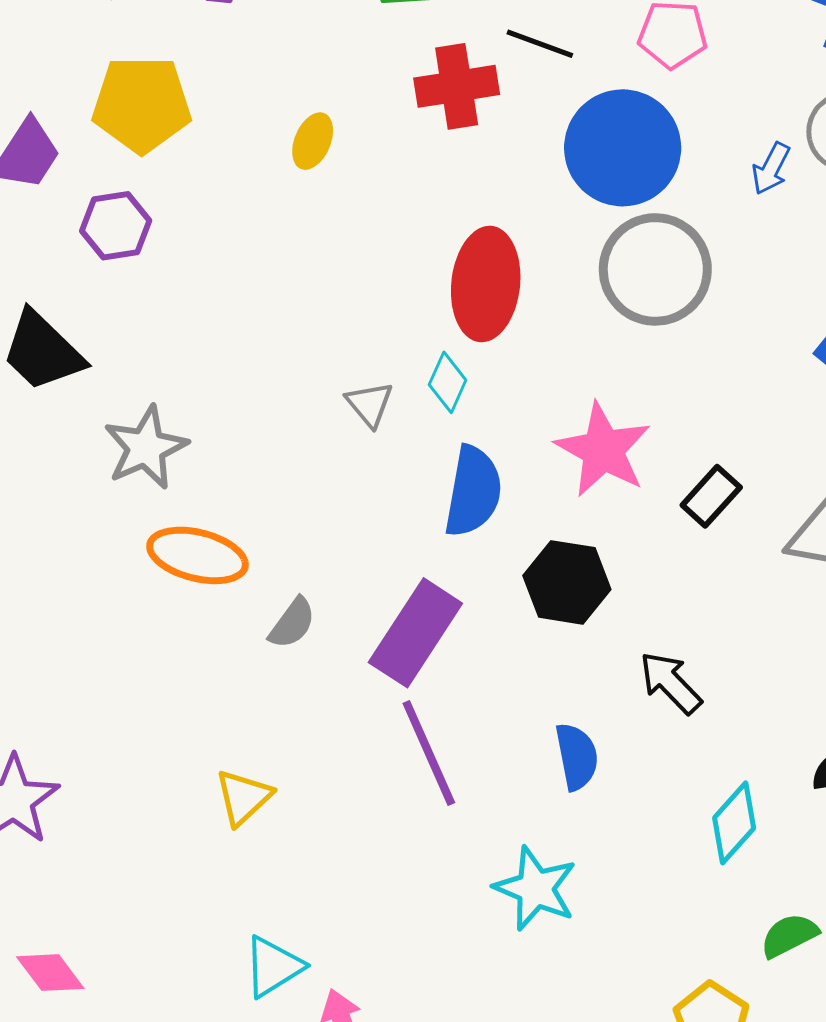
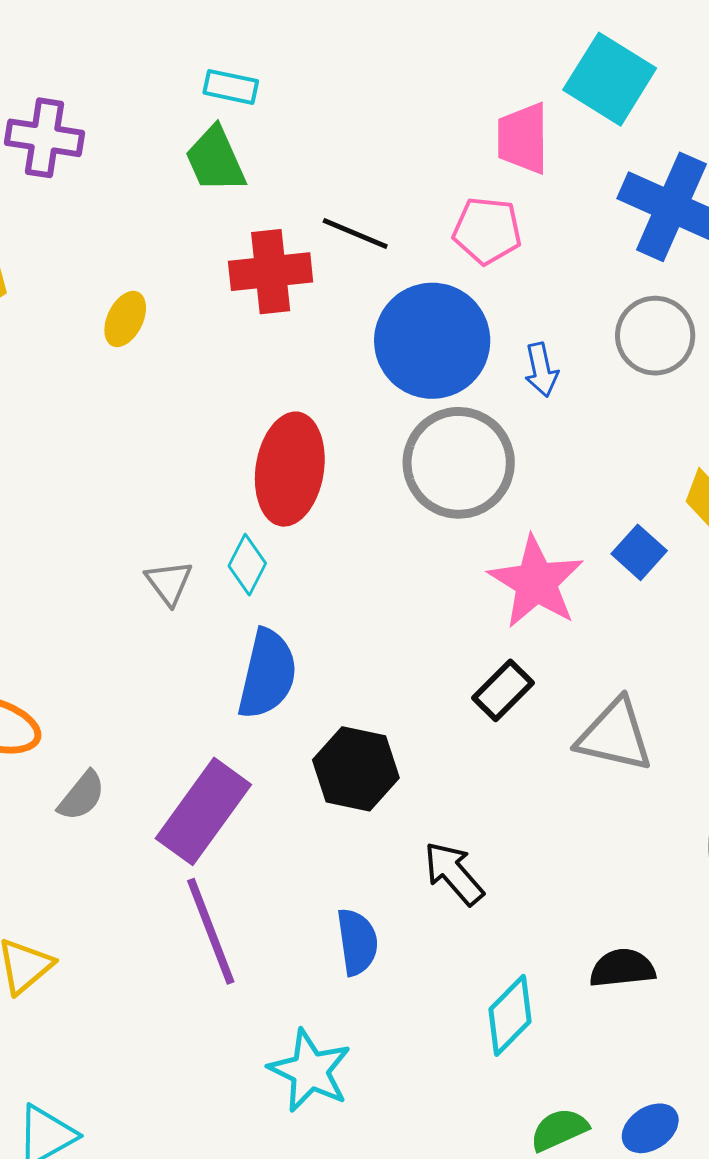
blue arrow: (771, 169) -> (541, 370), moved, turned -42
pink star: (603, 450) -> (536, 582), moved

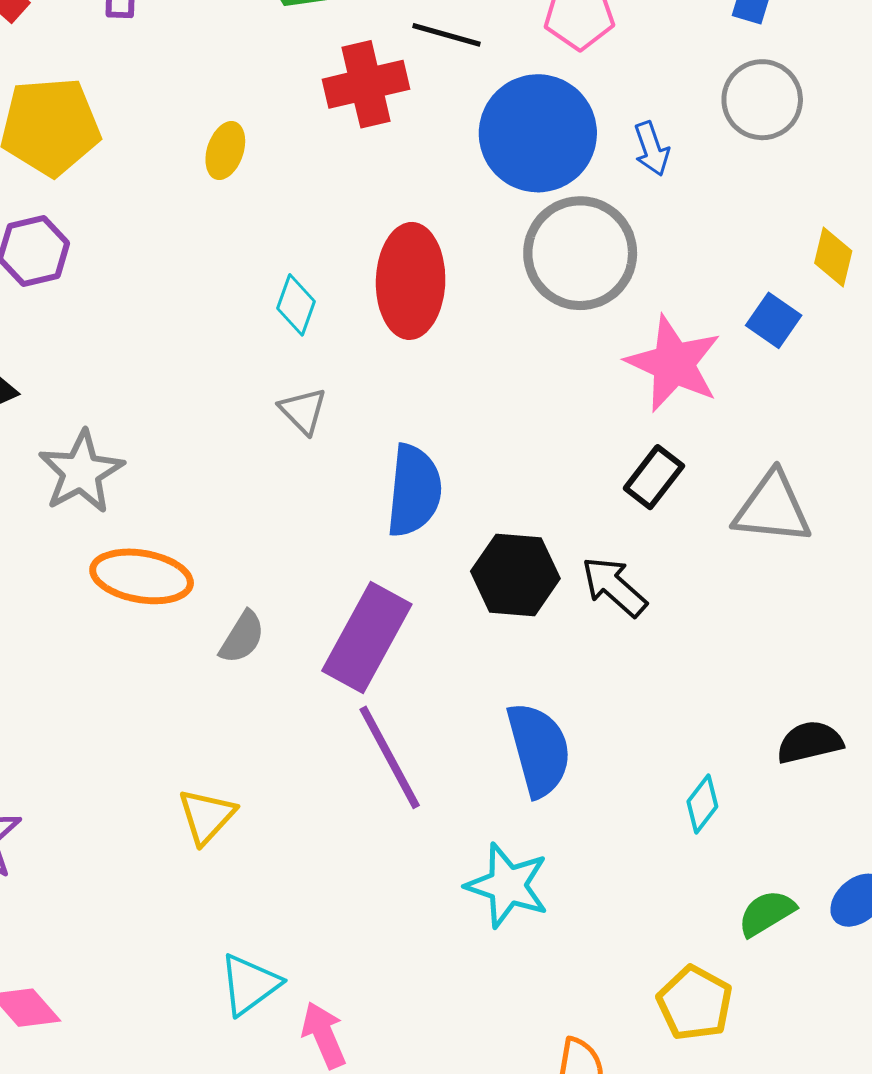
cyan diamond: (247, 565) -> (296, 305), moved
black arrow: (454, 873) -> (614, 587), moved
blue semicircle: (357, 942) -> (539, 749), size x1.4
cyan diamond: (510, 1015) -> (702, 804), size x0.7

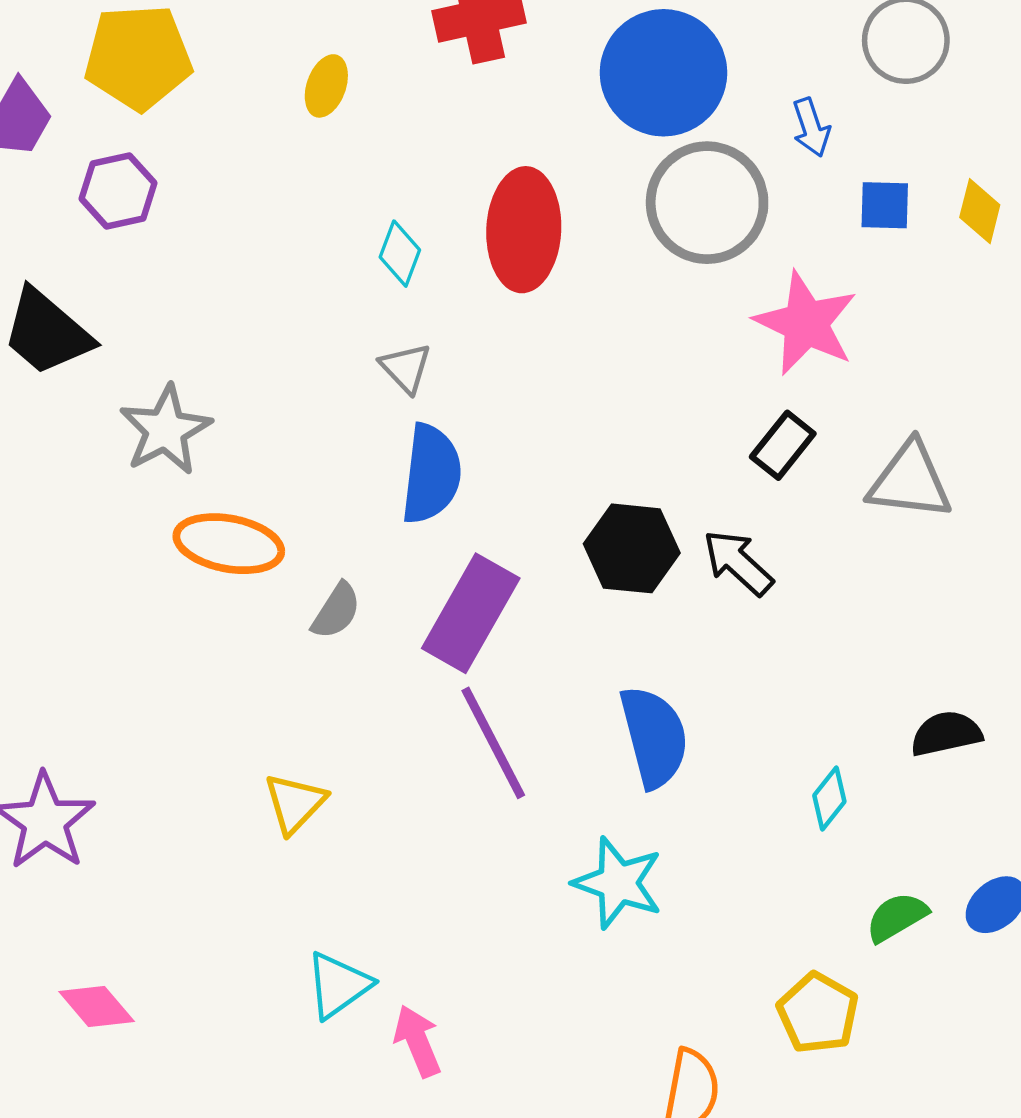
blue arrow: (652, 149) -> (811, 127), moved
blue square: (774, 320) -> (885, 205), moved, turned -34
blue semicircle: (414, 491) -> (431, 474), moved

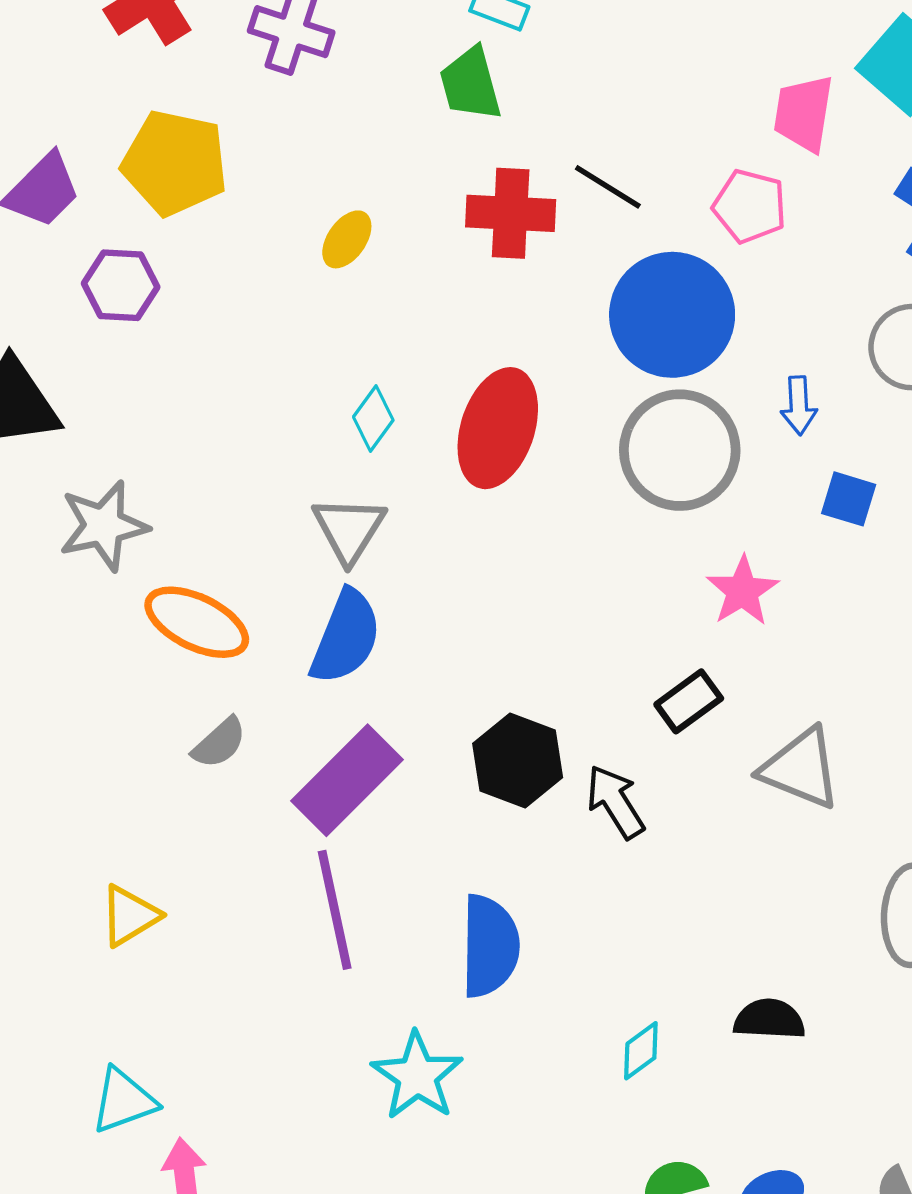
pink star: (806, 323) -> (742, 591), size x0.7
gray triangle: (406, 368) -> (349, 529), size x1.4
orange ellipse: (229, 544) -> (197, 622), moved

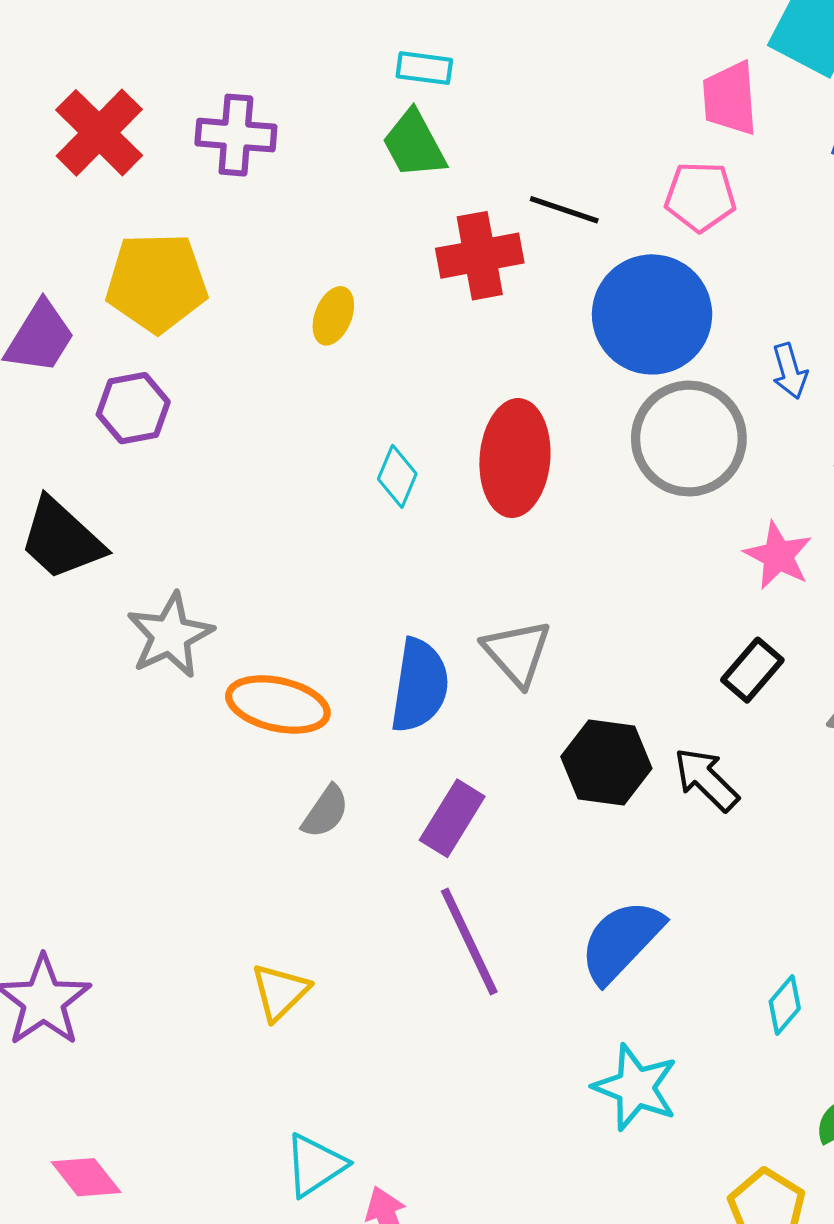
gray triangle: (349, 529) -> (517, 653), moved
purple rectangle: (347, 780) -> (452, 818), size x0.7
blue semicircle: (490, 946) -> (621, 941), turned -124
cyan star: (417, 1076) -> (636, 1087), moved

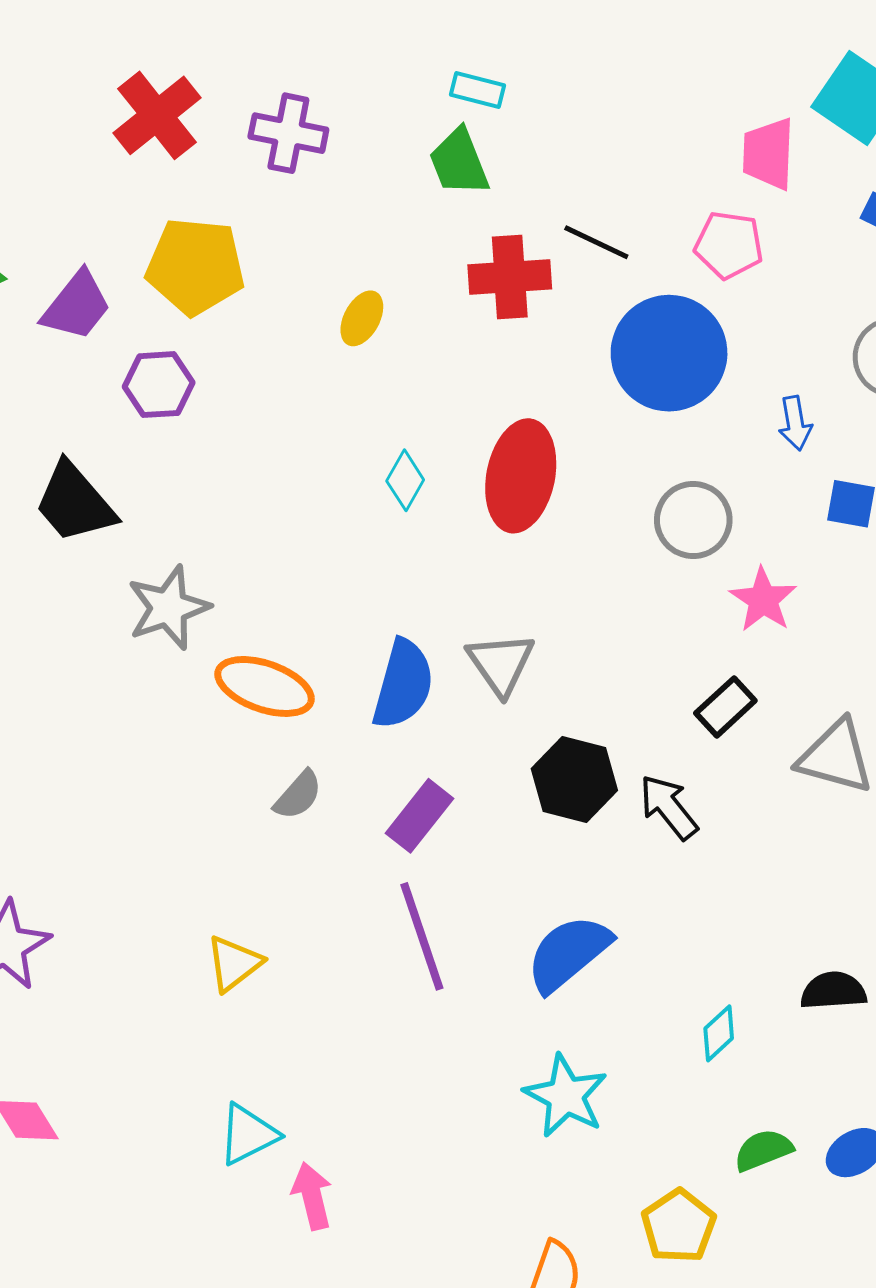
gray circle: (689, 439) -> (693, 520), moved, size x0.7

